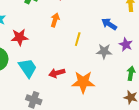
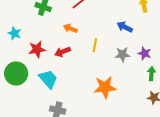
orange arrow: (55, 20) -> (70, 28), turned -80
purple star: (126, 45) -> (145, 53), moved
red arrow: (57, 73) -> (63, 52), moved

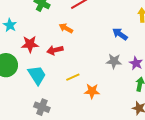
yellow line: (95, 45) -> (73, 77), moved, turned 48
orange star: (105, 87) -> (92, 91), size x0.7

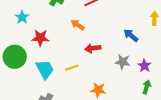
red arrow: (55, 50) -> (93, 48), moved
yellow line: (73, 77) -> (72, 68), moved

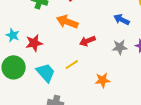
cyan star: (22, 17) -> (13, 35), moved
orange arrow: (78, 25) -> (67, 22), size x1.5

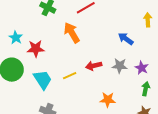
orange arrow: (67, 22) -> (72, 33), turned 30
red arrow: (87, 41) -> (94, 66), moved
orange star: (102, 80) -> (108, 100), moved

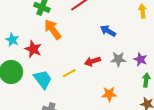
orange arrow: (72, 33) -> (53, 29), moved
blue arrow: (126, 39) -> (108, 31), moved
red star: (36, 49) -> (33, 49), turned 30

